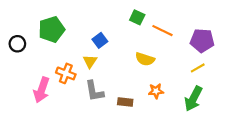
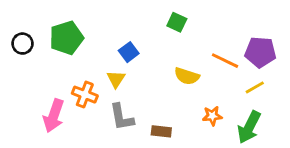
orange line: (163, 31) -> (225, 61), moved
black circle: (17, 44) -> (22, 44), moved
orange star: (156, 91) -> (212, 116), moved

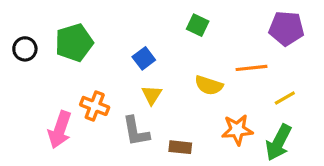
purple pentagon: (260, 52) -> (286, 28), moved
orange line: (225, 61) -> (252, 68), turned -32
yellow triangle: (116, 79) -> (152, 95), moved
orange star: (212, 116) -> (237, 130), size x1.4

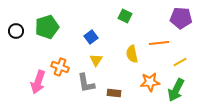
yellow semicircle: (209, 85) -> (132, 54), turned 60

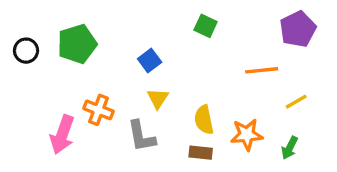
purple pentagon: (181, 18) -> (298, 29), turned -30
yellow semicircle: (132, 54) -> (204, 120), moved
green arrow: (176, 90) -> (290, 148), size x0.6
brown rectangle: (114, 93) -> (201, 153), moved

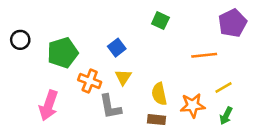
green pentagon: (77, 44) -> (63, 53), moved
yellow line: (296, 102) -> (223, 87), moved
orange cross: (98, 110) -> (90, 81), moved

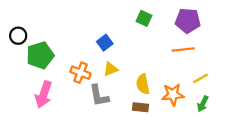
purple pentagon: (232, 23) -> (188, 21), moved, turned 30
green pentagon: (63, 53) -> (40, 55), moved
yellow triangle: (123, 77) -> (110, 69), turned 35

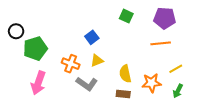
gray L-shape: (99, 96) -> (87, 84), turned -45

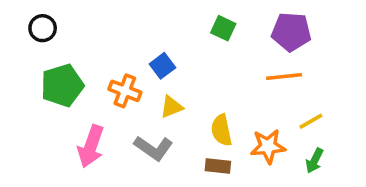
black circle: (16, 31) -> (43, 28), moved
orange cross: (71, 64) -> (125, 91), moved
pink arrow: (38, 83) -> (91, 146), moved

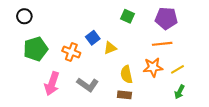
yellow triangle: (171, 107) -> (110, 48), moved
orange star: (268, 146) -> (153, 67), moved

